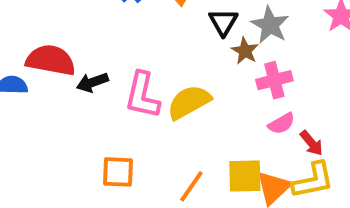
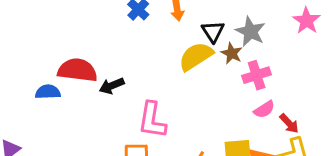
pink L-shape: (142, 95) -> (152, 120), moved
yellow semicircle: (189, 102) -> (196, 56), moved

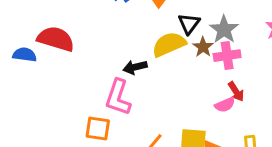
pink cross: (257, 75) -> (227, 56), moved
black arrow: (112, 86) -> (135, 67), moved
red arrow: (289, 123) -> (236, 92), moved

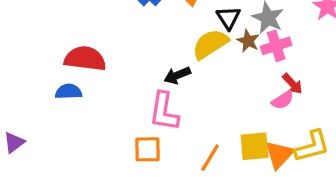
blue semicircle: (25, 55) -> (69, 92), moved

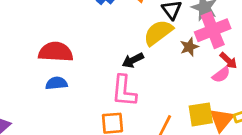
brown star: (248, 41) -> (189, 47), moved, turned 30
pink cross: (276, 46) -> (213, 30), size x1.4
blue semicircle: (69, 92) -> (56, 83), moved

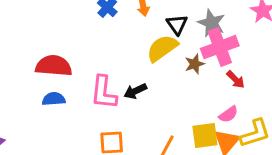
black arrow: (133, 60) -> (135, 91), moved
pink semicircle: (221, 75) -> (228, 114), moved
pink L-shape: (124, 91) -> (104, 92), moved

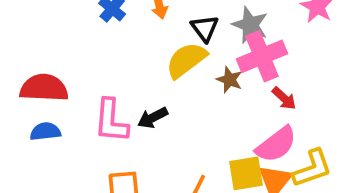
brown star: (195, 64) -> (230, 80), turned -30
pink semicircle: (228, 114) -> (276, 145), size x1.6

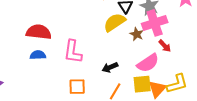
black arrow: (153, 118) -> (110, 67), moved
pink semicircle: (276, 145) -> (148, 63), moved

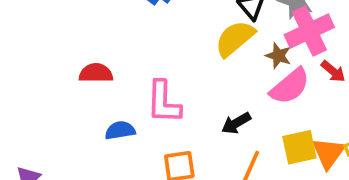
red semicircle: (39, 32) -> (96, 73), size x0.7
blue semicircle: (38, 55) -> (120, 130), moved
pink semicircle: (148, 63) -> (290, 86), moved

